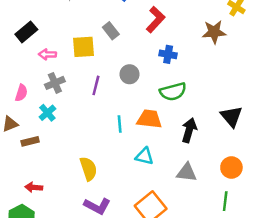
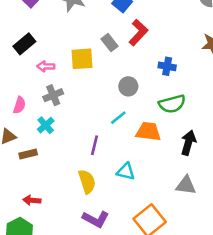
red L-shape: (156, 20) -> (138, 33), moved
purple line: (96, 85) -> (95, 145), moved
cyan line: (120, 124) -> (118, 118), moved, turned 56
cyan triangle: (144, 156) -> (126, 172), moved

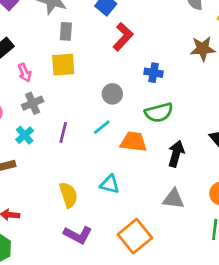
gray rectangle: (110, 43) -> (66, 31), moved, turned 42
pink arrow: (46, 66) -> (25, 73), turned -114
purple line: (95, 145) -> (63, 132), moved

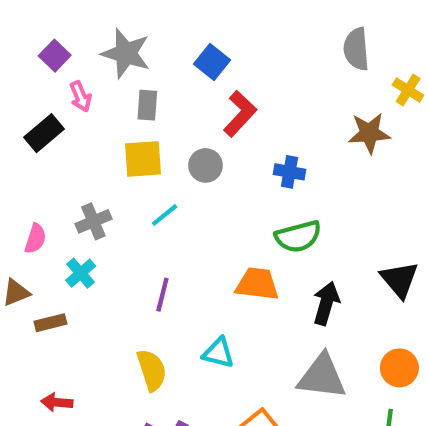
pink arrow: (25, 73) -> (81, 96), moved
gray circle: (112, 94) -> (206, 165), moved
cyan line: (102, 127) -> (165, 215), moved
purple line: (63, 132) -> (162, 295), moved
gray triangle: (173, 199) -> (322, 377), size x1.4

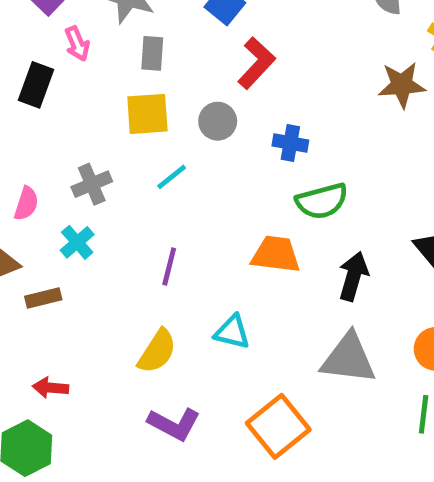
black rectangle: (44, 133) -> (36, 85), turned -30
blue cross: (290, 172) -> (290, 143), moved
yellow semicircle: (152, 370) -> (157, 351), turned 51

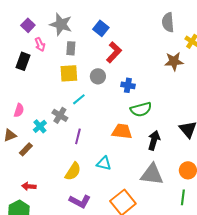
gray cross: (92, 184) -> (60, 115), moved, turned -35
brown rectangle: (43, 298) -> (26, 149), turned -32

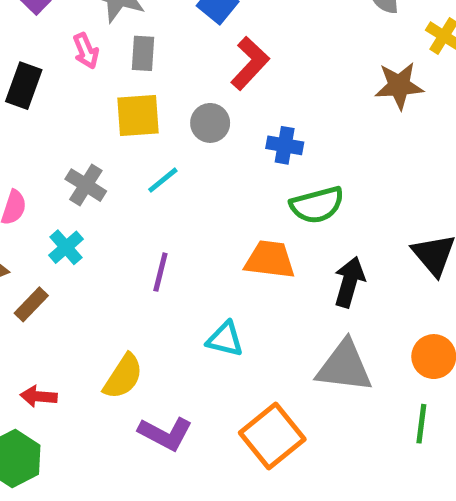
pink arrow: (40, 44) -> (86, 51), moved
gray cross: (60, 115) -> (86, 185), moved
yellow semicircle: (73, 171) -> (123, 376), moved

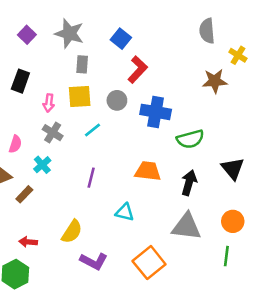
pink arrow: (86, 51) -> (49, 103), moved, turned 30
blue cross: (285, 145) -> (156, 112), size x1.6
green semicircle: (317, 205) -> (190, 139), moved

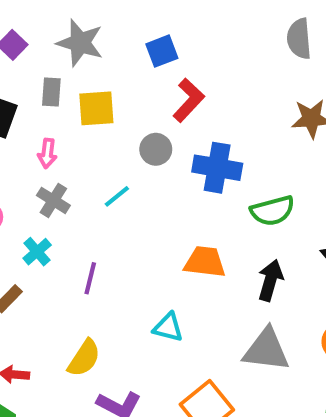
blue square: (121, 39) -> (162, 51), turned 30
gray rectangle: (82, 64) -> (51, 92), moved
yellow square: (80, 97) -> (96, 108), moved
purple line: (91, 178) -> (90, 278), moved

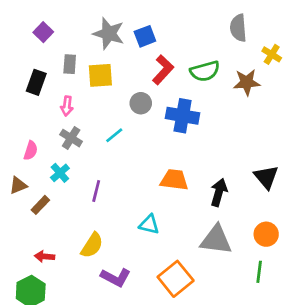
gray star: (80, 43) -> (109, 34), moved
green semicircle: (272, 211) -> (205, 71), moved

